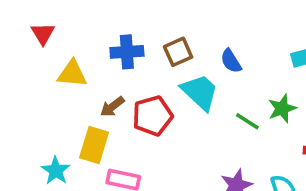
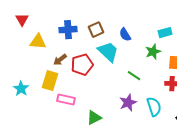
green star: (282, 108) -> (153, 52), moved
green line: (247, 121) -> (134, 76), moved
cyan star: (56, 171) -> (21, 89), moved

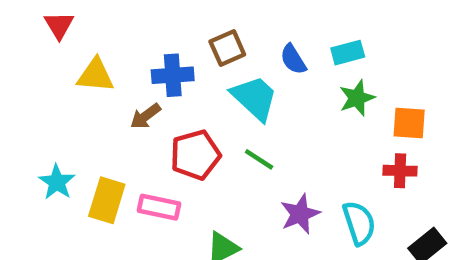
blue cross: (68, 30) -> (173, 75), moved
cyan rectangle: (165, 33) -> (348, 53), moved
red pentagon: (82, 65) -> (195, 155), moved
green line: (134, 76) -> (259, 159), moved
yellow rectangle: (50, 81) -> (107, 200), moved

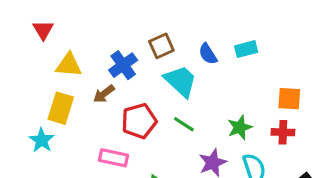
blue cross: (173, 75) -> (123, 65), turned -32
green star: (357, 98) -> (240, 127), moved
yellow rectangle: (107, 200) -> (61, 108), moved

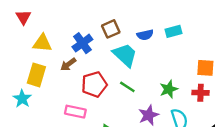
blue semicircle: (208, 54) -> (145, 35), turned -70

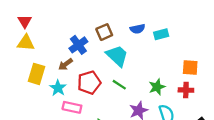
blue semicircle: (145, 35) -> (138, 29), moved
yellow triangle: (42, 43) -> (26, 43), moved
cyan star: (22, 99) -> (58, 88), moved

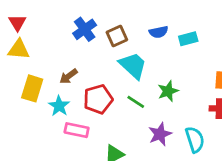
blue cross: (78, 45) -> (85, 29), moved
green star: (157, 87) -> (168, 91), moved

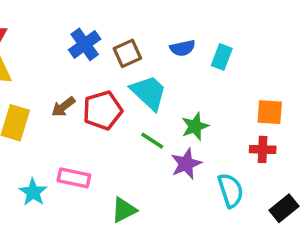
cyan rectangle: (188, 39) -> (222, 57), turned -54
red pentagon: (98, 99) -> (102, 110), moved
cyan star: (59, 106) -> (33, 192), moved
purple star: (160, 134) -> (186, 164), moved

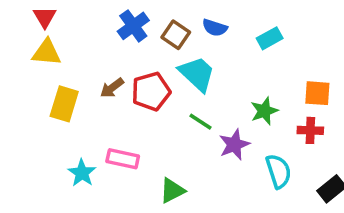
blue semicircle: (183, 48) -> (215, 28), moved, turned 30
brown square: (127, 53) -> (176, 35), turned -32
cyan rectangle: (222, 57) -> (270, 38), turned 40
green star: (195, 126) -> (264, 111), moved

